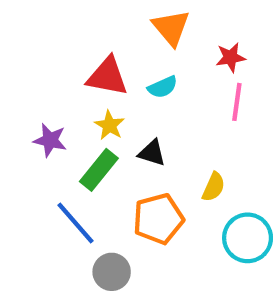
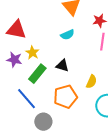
red triangle: (107, 76) -> (16, 30), moved
yellow star: (109, 125) -> (32, 53), moved

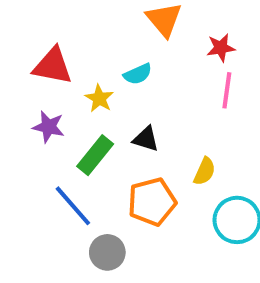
cyan semicircle: (67, 35) -> (138, 74), moved
yellow star: (32, 53) -> (99, 98), moved

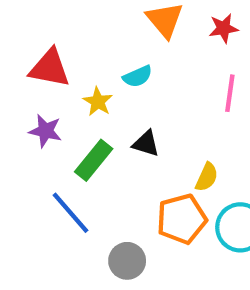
red star: (221, 48) -> (224, 28), moved
orange pentagon: (152, 202) -> (182, 219), moved
gray circle: (107, 252) -> (127, 261), moved

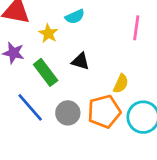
green rectangle: (94, 160) -> (46, 72), turned -76
gray circle: (127, 261) -> (68, 113), moved

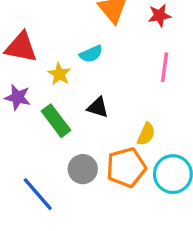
blue line: (30, 107) -> (38, 194), moved

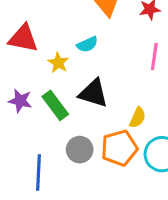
purple star: (18, 97) -> (20, 101), moved
black triangle: (98, 107) -> (93, 93), size x1.5
blue line: (38, 194) -> (38, 172), turned 44

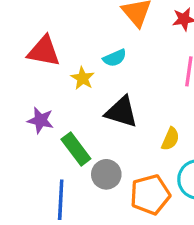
green rectangle: (55, 105) -> (76, 149), moved
orange pentagon: (119, 148) -> (150, 195), moved

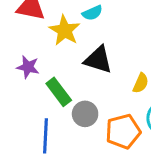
yellow star: (83, 78) -> (65, 30), size x1.5

